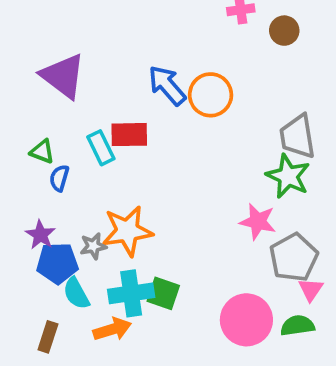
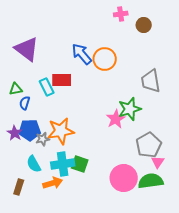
green triangle: (42, 152) -> (16, 89), turned -32
green star: (288, 176) -> (130, 109), moved, turned 30
pink star: (258, 222) -> (116, 119), moved, turned 30
blue pentagon: (57, 263) -> (30, 130), moved
green semicircle: (297, 326) -> (151, 181), size x1.4

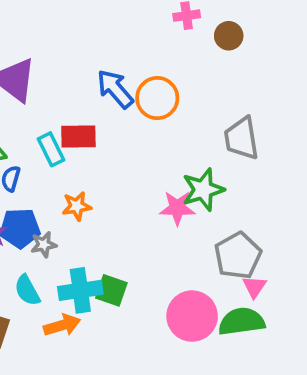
pink star: (116, 119) -> (177, 208), turned 30
orange star: (61, 131) -> (77, 206), moved, size x0.6

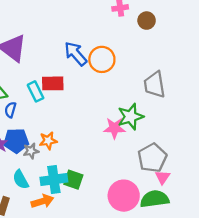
orange star: (77, 206) -> (48, 141), moved

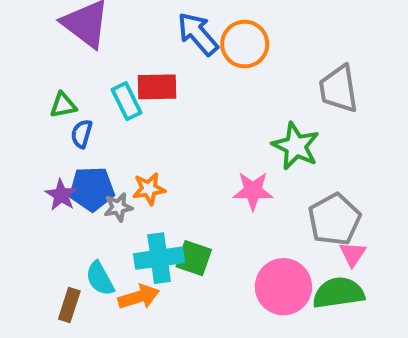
green star: (131, 117) -> (296, 146), turned -30
pink star: (114, 128) -> (253, 191), moved
cyan semicircle: (21, 180) -> (100, 279), moved

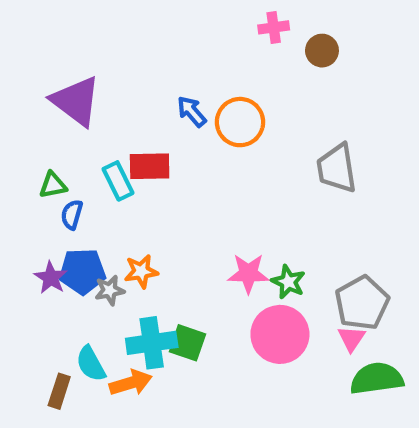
blue arrow: (198, 34) -> (192, 112), size x0.7
green star: (296, 146) -> (288, 282), moved, size x0.7
gray pentagon: (334, 219) -> (362, 303), moved
pink circle: (283, 287) -> (280, 334), moved
green semicircle: (338, 293) -> (377, 379), moved

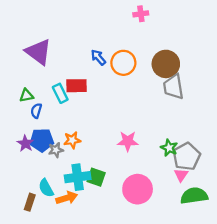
brown circle: (322, 51) -> (166, 64), moved, size x1.6
green star: (288, 282) -> (169, 148), moved
pink circle: (280, 334) -> (138, 189), moved

